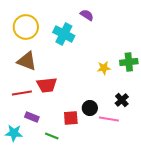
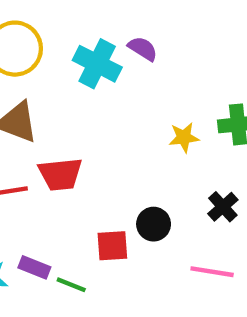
purple semicircle: (87, 15) -> (143, 49), moved
purple rectangle: (32, 117) -> (34, 267), moved
pink line: (109, 119) -> (212, 272), moved

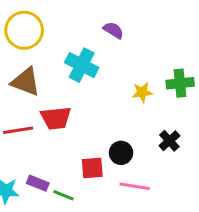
cyan cross: (97, 64) -> (82, 65), moved
pink line: (212, 272) -> (135, 186), moved

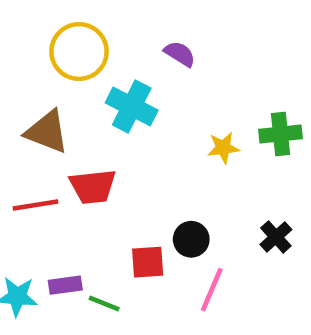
yellow circle: (24, 30) -> (79, 52), moved
black cross: (169, 141) -> (276, 237), moved
purple rectangle: (38, 183) -> (65, 285), turned -30
pink line: (135, 186) -> (212, 290), turned -76

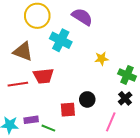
purple semicircle: (180, 54) -> (82, 17), size x1.5
green cross: (280, 134) -> (127, 75), moved, turned 30
pink line: (212, 290) -> (111, 122), moved

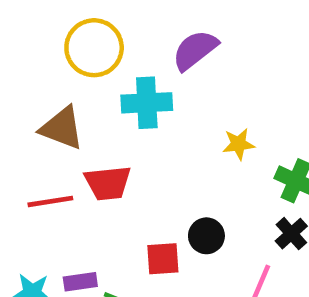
purple semicircle: (82, 17) -> (195, 50), turned -70
cyan cross: (61, 40) -> (147, 103), turned -30

